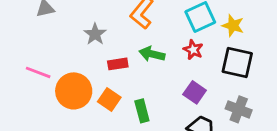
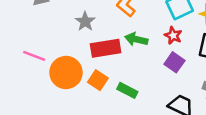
red rectangle: (118, 64) -> (106, 48), size x1.6
purple square: (195, 92) -> (174, 62), moved
green rectangle: (142, 111) -> (127, 90), turned -48

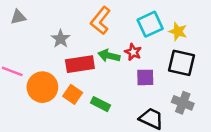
red star: (173, 35) -> (133, 52), moved
purple square: (174, 62) -> (145, 77), turned -36

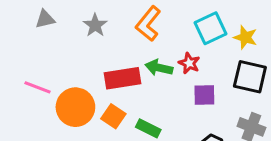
gray star: (61, 39) -> (95, 25), moved

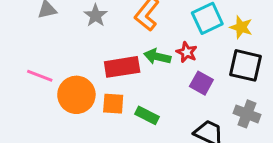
purple square: (204, 95) -> (201, 83), turned 30
orange square: (113, 116) -> (113, 104), turned -30

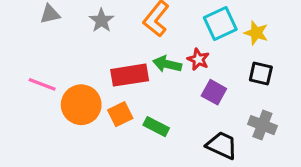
black square: (246, 65) -> (261, 73), size x0.7
orange square: (113, 104) -> (120, 114), turned -30

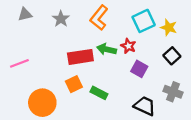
black square: (261, 73) -> (172, 56), turned 35
pink line: (42, 84) -> (19, 63), turned -42
orange circle: (81, 105) -> (42, 103), moved

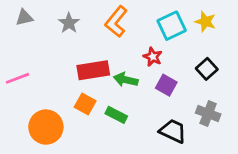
yellow star: (169, 28) -> (205, 22), moved
green arrow: (107, 49) -> (126, 80), moved
orange square: (74, 84) -> (85, 104), turned -35

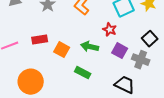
red rectangle: (93, 70) -> (40, 40), moved, size x0.7
orange square: (85, 104) -> (62, 50), moved
gray cross: (208, 113) -> (141, 60), moved

